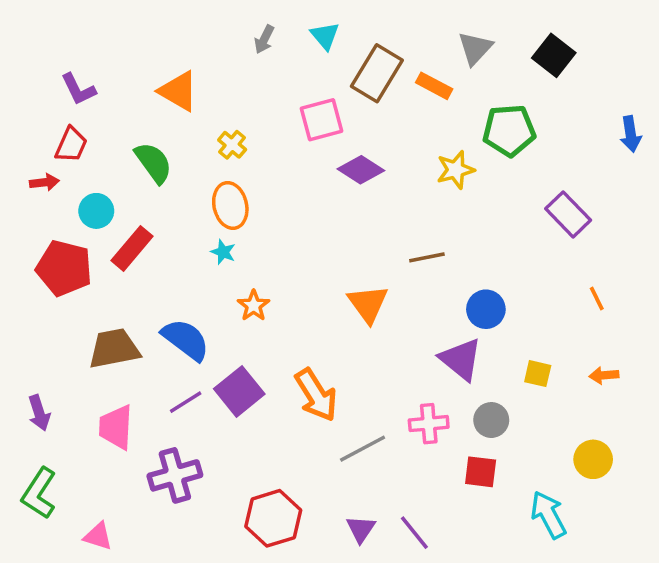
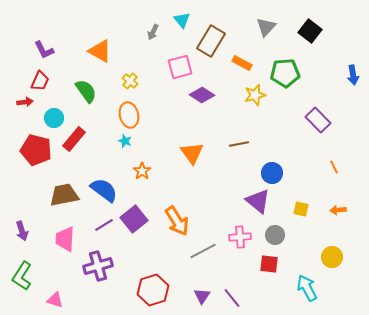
gray arrow: (264, 39) -> (153, 32), moved
orange rectangle: (434, 86) -> (242, 63), moved
orange triangle: (368, 304) -> (192, 153), moved

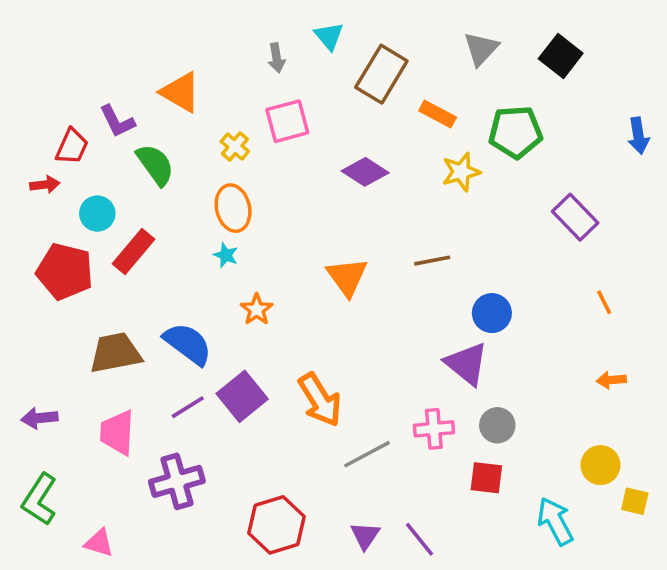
gray arrow: (153, 32) -> (276, 58), turned -35
purple L-shape: (44, 50) -> (117, 121), moved
pink square: (180, 67) -> (287, 121), moved
yellow square: (301, 209) -> (635, 501), moved
purple arrow: (22, 231) -> (39, 418), turned 102

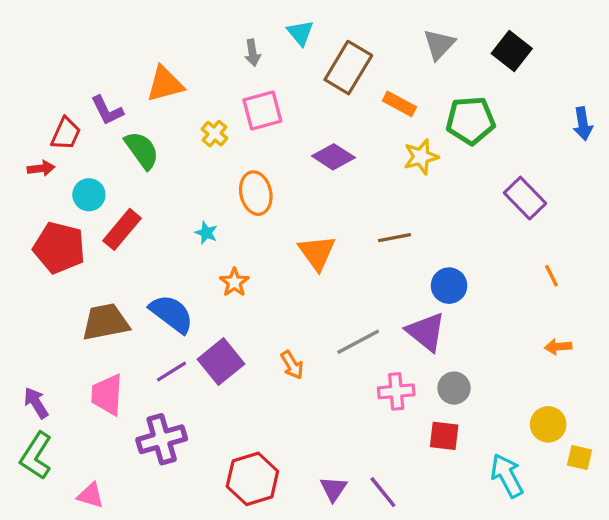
orange triangle: (181, 92) -> (165, 84), turned -45
orange ellipse: (233, 208) -> (256, 193), moved
orange arrow: (320, 400) -> (292, 365), size x0.6
purple arrow: (39, 418) -> (36, 403), moved, turned 64
gray line: (367, 454) -> (358, 342), moved

